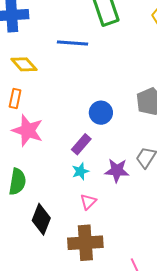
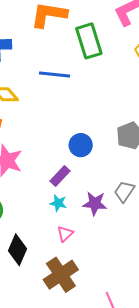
cyan star: (80, 171) -> (58, 203), turned 30
brown cross: (85, 243) -> (61, 275), turned -32

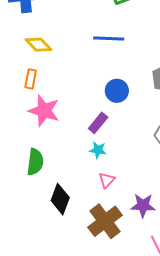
blue line: (55, 75) -> (109, 39), moved
purple star: (95, 203) -> (143, 205), moved

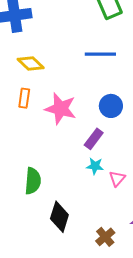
pink star: (44, 111) -> (61, 109), moved
pink triangle: (107, 180) -> (117, 179), moved
brown cross: (105, 221) -> (105, 237), size x0.6

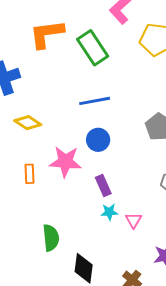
orange rectangle: (24, 98) -> (29, 174), moved
blue circle: (111, 106) -> (98, 140), moved
purple rectangle: (94, 139) -> (103, 185), turned -50

